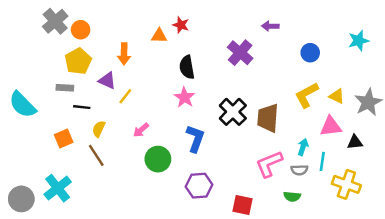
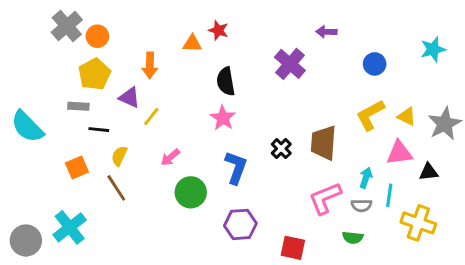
black cross: (233, 112) -> (281, 149), moved, size x0.6

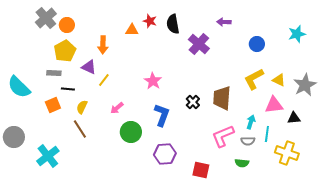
black semicircle: (226, 81) -> (173, 24), moved
orange square: (77, 168) -> (53, 105), moved
gray circle: (26, 240) -> (14, 137), moved

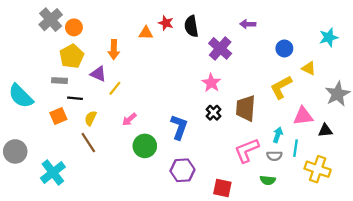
yellow triangle: (279, 80) -> (309, 68), moved
pink star: (153, 81) -> (211, 83), moved

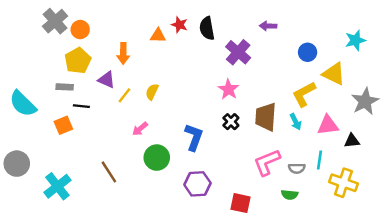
yellow triangle: (309, 68) -> (334, 74), size x1.5
yellow semicircle: (91, 118) -> (152, 92), moved
cyan arrow: (278, 135) -> (296, 122), moved, turned 136
brown line: (88, 143) -> (109, 172), moved

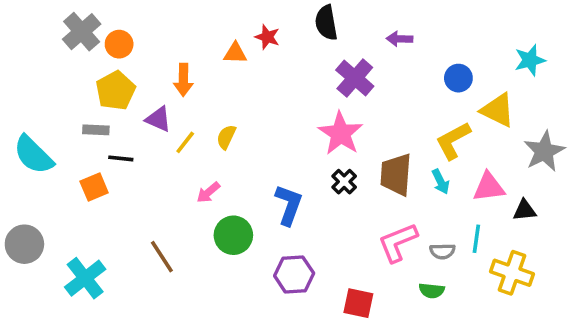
black semicircle: (207, 28) -> (326, 23), moved
pink star: (229, 89) -> (341, 133), size x1.4

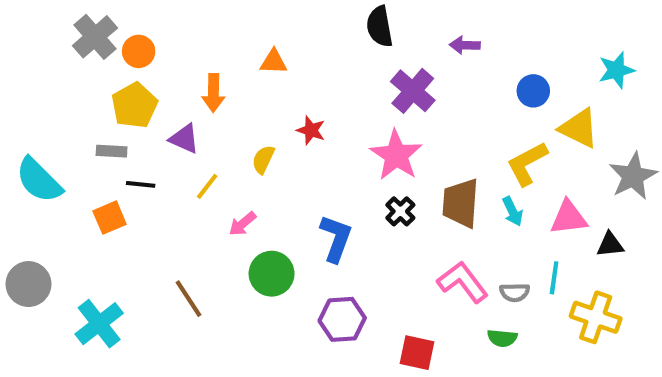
red star: (267, 37) -> (311, 130), moved
yellow line: (185, 142) -> (207, 186), moved
pink L-shape: (398, 242) -> (463, 282), turned 75

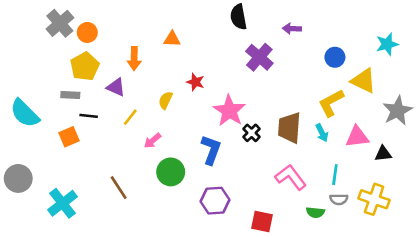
pink star: (396, 155) -> (229, 111), moved
cyan line: (554, 278) -> (335, 175), moved
gray semicircle: (515, 292) -> (339, 199), moved

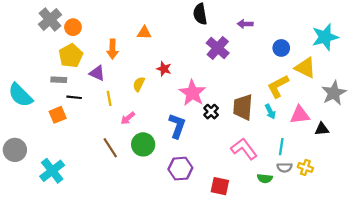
cyan star: (387, 44) -> (325, 37), size x1.4
yellow line: (130, 117) -> (109, 98), turned -48
brown line: (119, 188) -> (110, 148), moved
yellow cross: (374, 199) -> (305, 167), moved, size x0.6

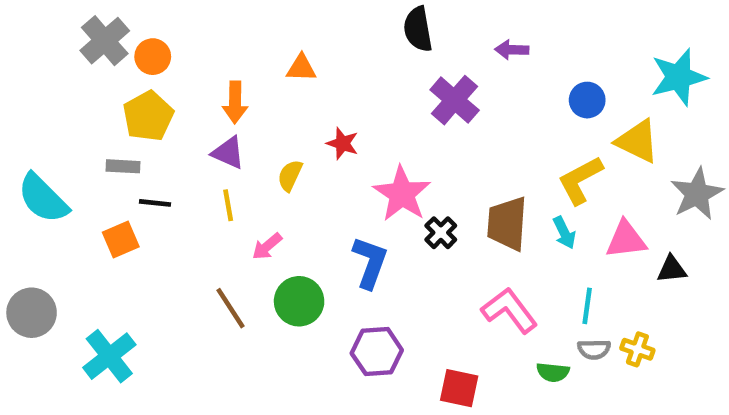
purple triangle: (97, 73) -> (228, 153), moved

